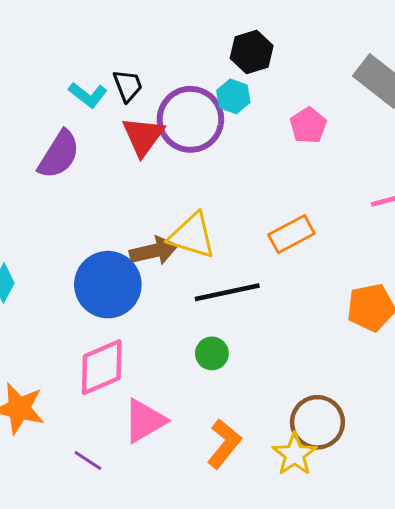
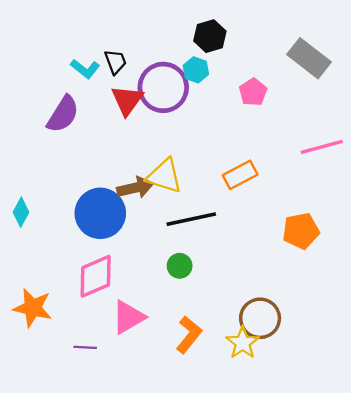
purple line: (88, 461) -> (85, 347), turned -30

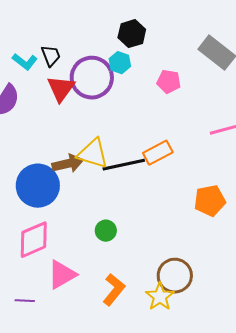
pink pentagon: (253, 92) -> (169, 82), turned -30
black line: (191, 219) -> (124, 165), moved

